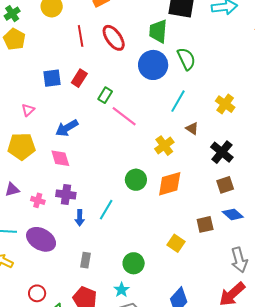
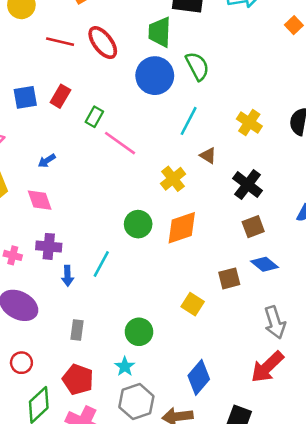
red line: (81, 36) -> (60, 42), turned -65
blue arrow: (67, 128) -> (47, 161), size x0.6
red circle: (37, 293) -> (21, 363), moved

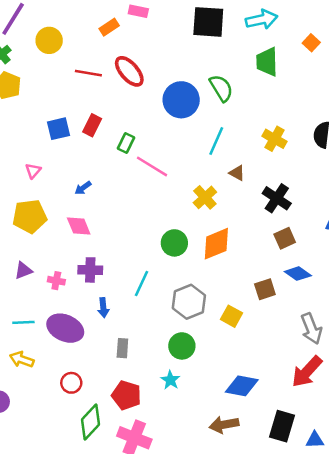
green trapezoid: (160, 32) -> (267, 62), moved
blue arrow: (67, 276) -> (103, 308), moved
blue diamond: (199, 377) -> (242, 386), turned 64
gray hexagon: (136, 402) -> (189, 302), moved

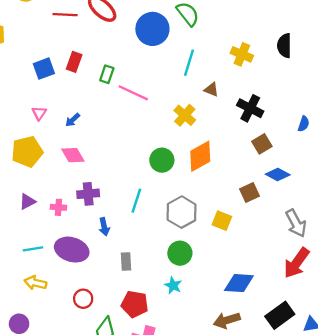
pink triangle: (33, 171) -> (39, 113), moved
black rectangle: (282, 426) -> (280, 315), turned 44

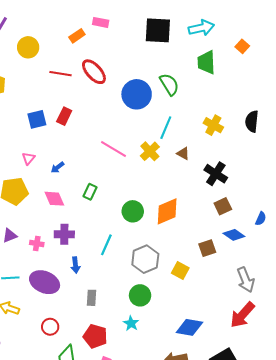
green rectangle: (107, 74) -> (90, 192), moved
yellow cross: (185, 115) -> (150, 151), moved
blue semicircle: (304, 124) -> (261, 219), moved

